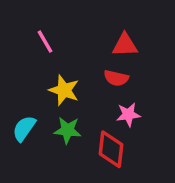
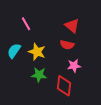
red triangle: (125, 45) -> (72, 26), turned 42
cyan semicircle: (24, 128) -> (14, 51), moved

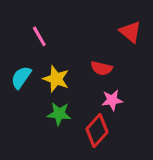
red triangle: (72, 26) -> (130, 32), moved
red diamond: (64, 86) -> (97, 130), turned 35

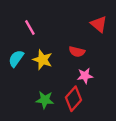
green star: (59, 114) -> (45, 100), moved

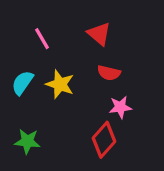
red triangle: (99, 24) -> (99, 34), moved
green star: (45, 100) -> (27, 141), moved

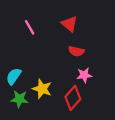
cyan semicircle: (22, 83) -> (14, 76), moved
yellow star: (60, 84) -> (42, 89), moved

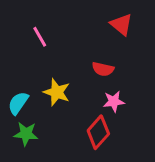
red triangle: (69, 24) -> (121, 24), moved
yellow star: (42, 89) -> (57, 92), moved

